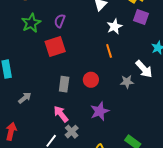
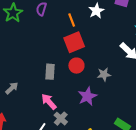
red square: (55, 47) -> (74, 42), moved
orange line: (109, 51) -> (72, 20), moved
gray star: (127, 82) -> (104, 74), moved

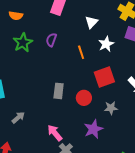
red square: (74, 42) -> (104, 77), moved
gray rectangle: (50, 72) -> (59, 91), moved

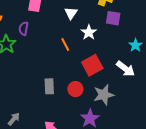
purple semicircle: (51, 40) -> (24, 28), moved
gray star: (111, 108) -> (104, 95), size x1.5

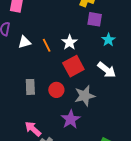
white triangle: (71, 13) -> (24, 42), moved, turned 40
white star: (89, 32) -> (70, 42), moved
cyan star: (135, 45) -> (108, 40), moved

